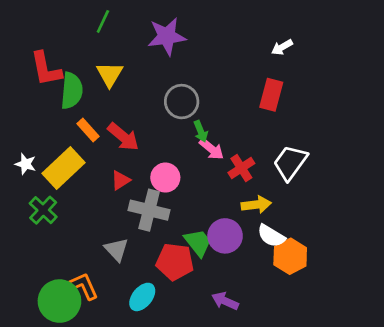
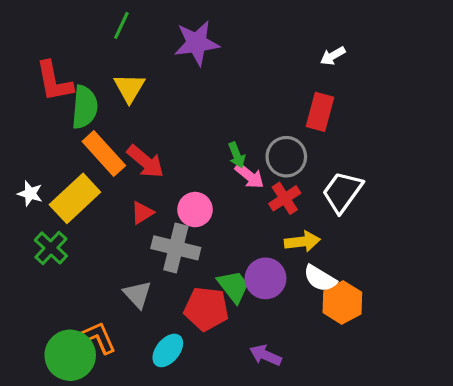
gray circle: (182, 102) -> (286, 157), moved
orange rectangle: (88, 130) -> (104, 154), size x1.6

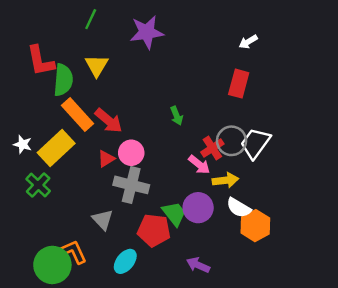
gray circle: (286, 157) -> (231, 141), moved
pink arrow: (249, 176) -> (199, 165), moved
pink circle: (195, 210) -> (131, 153), moved

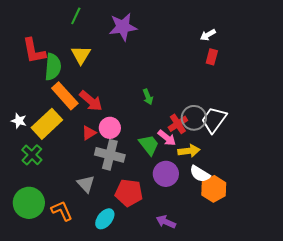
red rectangle: (239, 84) -> (212, 57), moved, size x0.7
green trapezoid: (174, 214) -> (149, 145), moved
green circle: (52, 265) -> (29, 203), moved

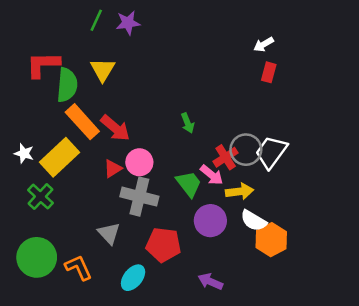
purple star: (123, 27) -> (128, 23), moved, size x0.7
red L-shape: (34, 51) -> (43, 65), turned 100

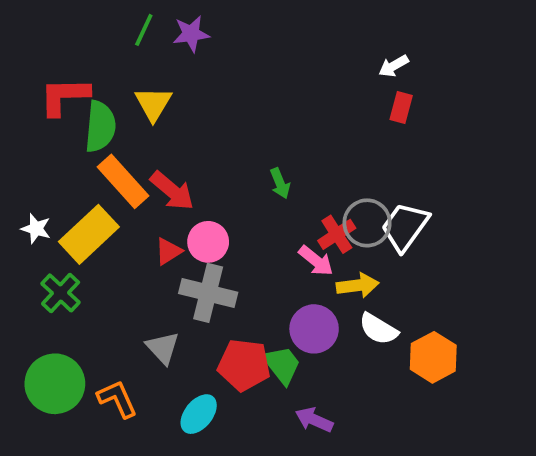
green trapezoid: (189, 184) -> (282, 365), moved
orange hexagon: (271, 240) -> (433, 357), moved

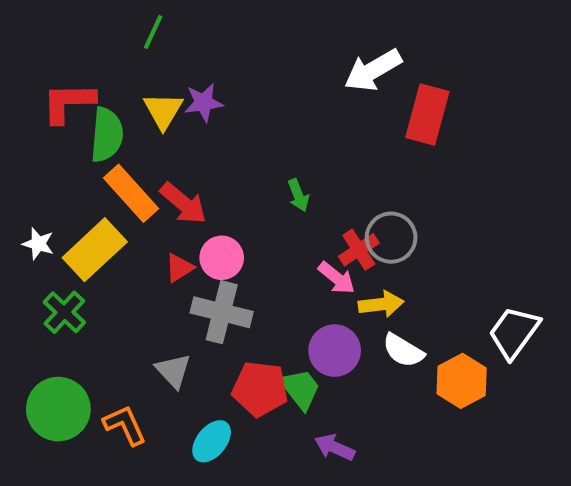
purple star: (191, 34) -> (204, 103), moved
white arrow: (394, 66) -> (373, 70), moved, size x1.8
red rectangle: (401, 108) -> (427, 115), size x1.8
white trapezoid: (405, 227) -> (514, 332), moved

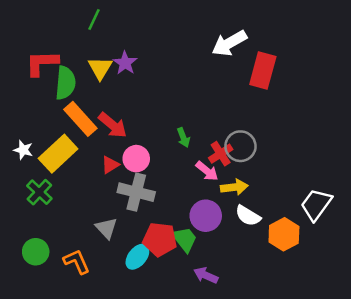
purple star: (204, 103) -> (125, 63), turned -30
green arrow: (298, 195) -> (183, 137), moved
green circle: (58, 409) -> (36, 252), size x0.7
cyan ellipse: (212, 441) -> (137, 257), moved

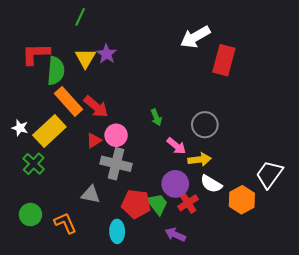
red cross: (221, 154) -> (188, 203), moved
gray triangle: (106, 228) -> (91, 194), turned -36
cyan ellipse: (137, 257) -> (117, 231), moved, turned -40

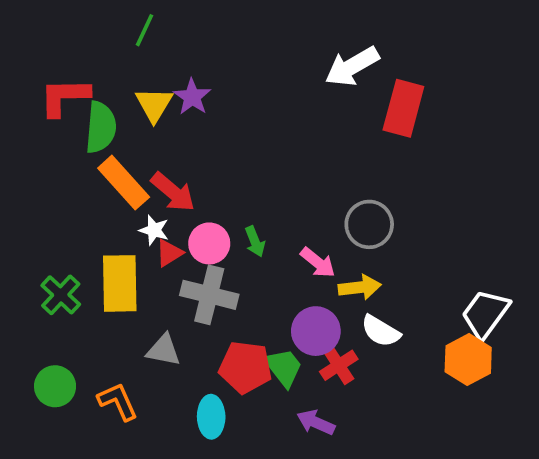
green arrow: (156, 117) -> (255, 242), moved
white star: (20, 128) -> (154, 230), moved
yellow rectangle: (49, 131) -> (120, 283), moved, turned -48
orange hexagon: (242, 200) -> (468, 360), moved

